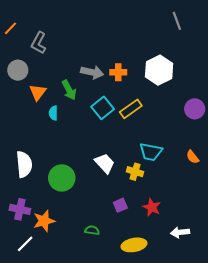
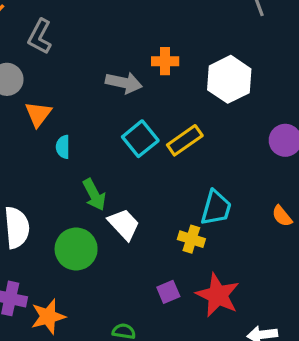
orange cross: (118, 72) -> (165, 61), moved
green arrow: (69, 90) -> (94, 195), moved
cyan trapezoid: (151, 152) -> (216, 208), turned -85
white trapezoid: (105, 163) -> (124, 224), moved
red star: (152, 207) -> (218, 295), size x1.5

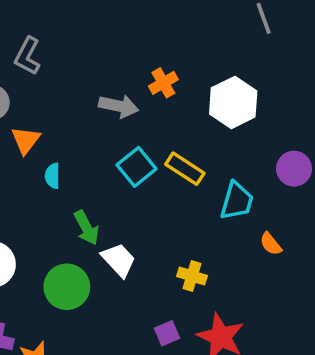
orange cross: (165, 61) -> (163, 83), turned -30
yellow rectangle: (185, 140) -> (185, 169), turned 68
cyan trapezoid: (216, 208) -> (237, 201), moved
orange semicircle: (282, 216) -> (271, 244), moved

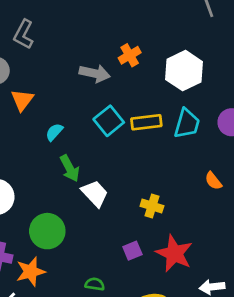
yellow rectangle: (185, 169) -> (146, 122), turned -40
cyan semicircle: (52, 176) -> (54, 132), moved, turned 42
cyan trapezoid: (237, 201) -> (187, 124), moved
green circle: (67, 287) -> (47, 231), moved

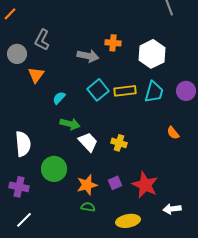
gray L-shape: (24, 34) -> (42, 40), moved
orange cross: (130, 55) -> (113, 43), turned 35
green arrow: (70, 168) -> (70, 124), turned -48
yellow cross: (152, 206) -> (119, 143), moved
orange star: (31, 272) -> (87, 185), moved

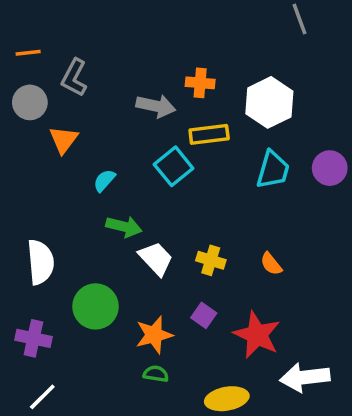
orange line: (10, 14) -> (28, 53), moved, turned 40
yellow rectangle: (125, 91) -> (209, 134), moved
orange semicircle: (173, 133) -> (271, 264), moved
purple square: (115, 183) -> (204, 315), moved, turned -32
white arrow: (172, 209) -> (305, 377), size x1.5

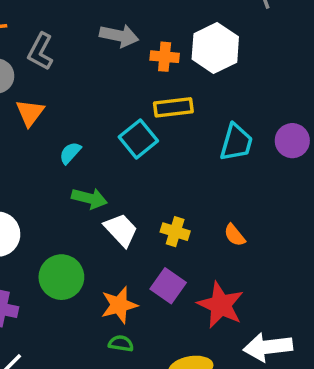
white hexagon: (269, 102) -> (215, 48), moved
gray arrow: (156, 106) -> (119, 36), moved
purple square: (204, 315) -> (168, 286), size x1.4

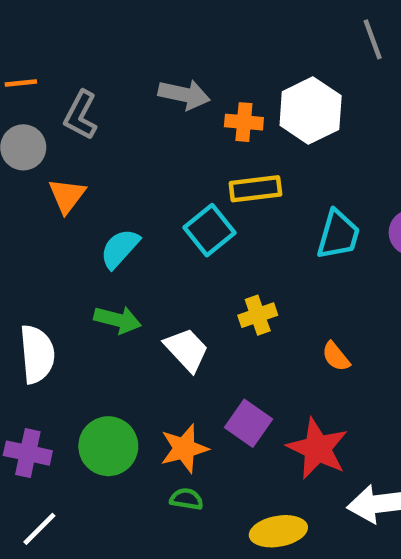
cyan semicircle: (70, 153) -> (120, 249), size x1.4
green arrow: (89, 198) -> (118, 320), moved
yellow cross: (175, 232) -> (258, 315), moved, turned -36
green circle: (61, 277) -> (108, 446), moved

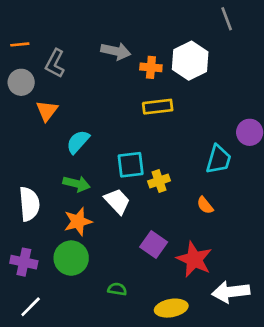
cyan square: (209, 230) -> (131, 165), moved, turned 32
cyan trapezoid: (338, 235) -> (219, 159), moved
orange star: (184, 448) -> (78, 222), moved

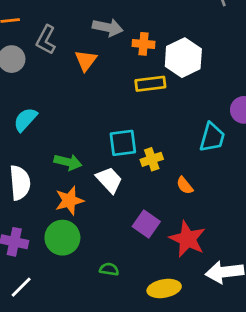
white hexagon: (190, 61) -> (183, 58), moved
orange triangle: (47, 111) -> (86, 60), moved
cyan semicircle: (78, 142) -> (25, 119), moved
orange semicircle: (205, 205) -> (185, 185), moved

